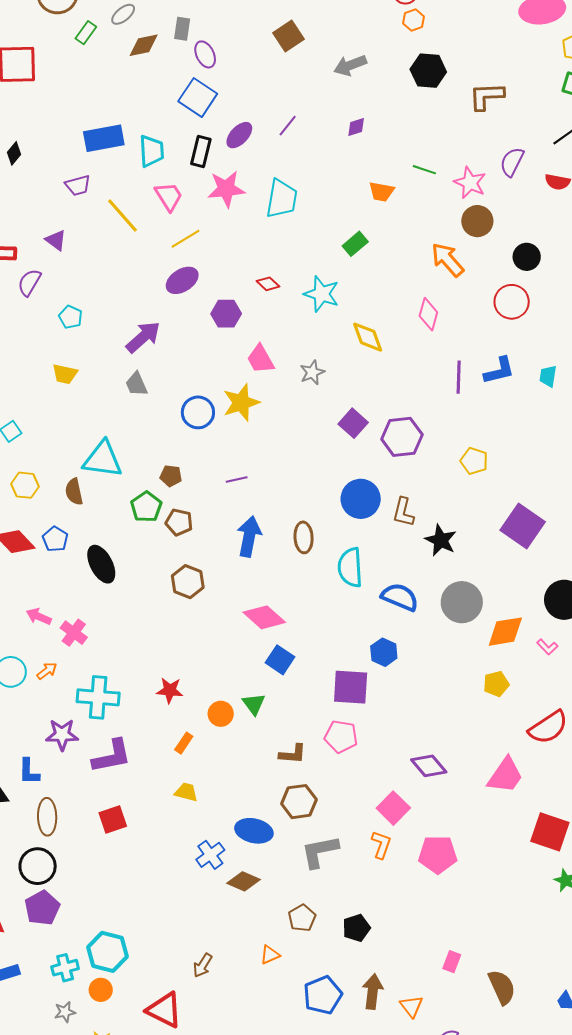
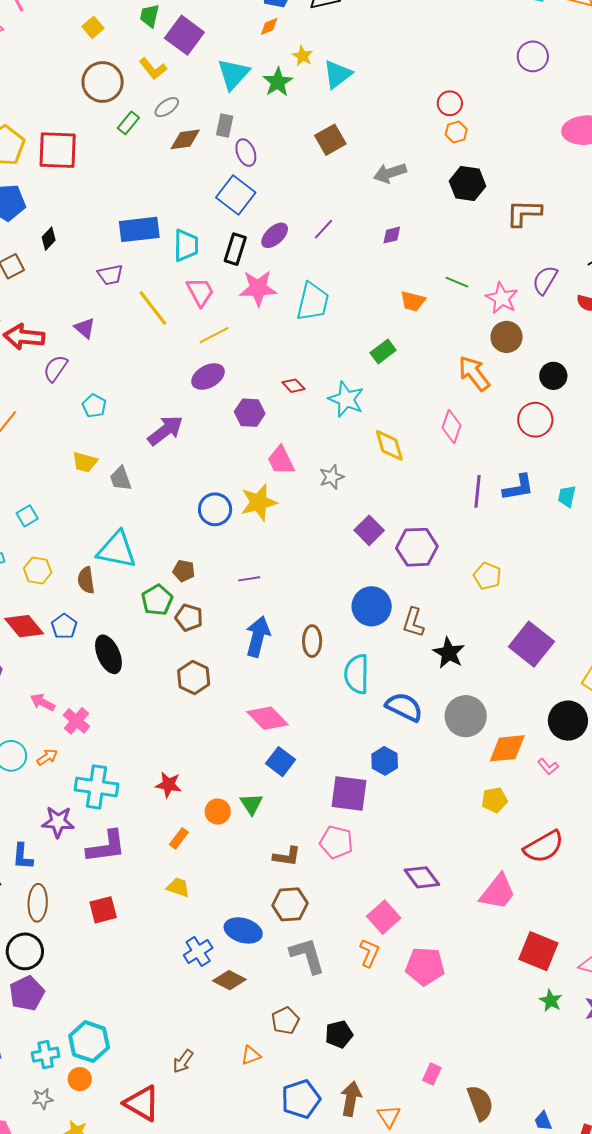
gray trapezoid: (136, 384) -> (121, 479), moved
gray L-shape: (320, 852) -> (307, 956), turned 81

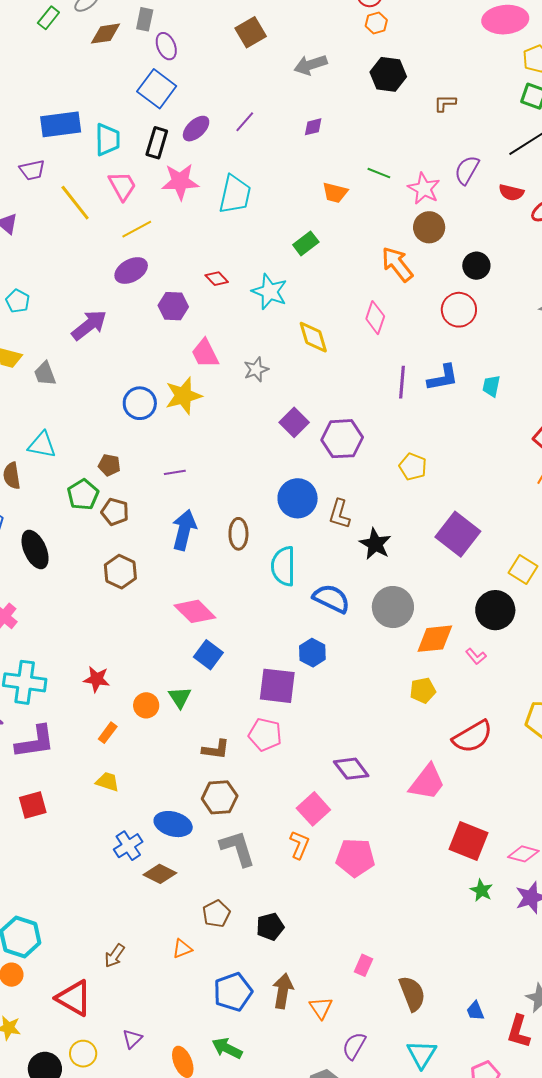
brown L-shape: (524, 213) -> (445, 103), size x0.6
cyan triangle: (117, 550) -> (42, 445), size x0.7

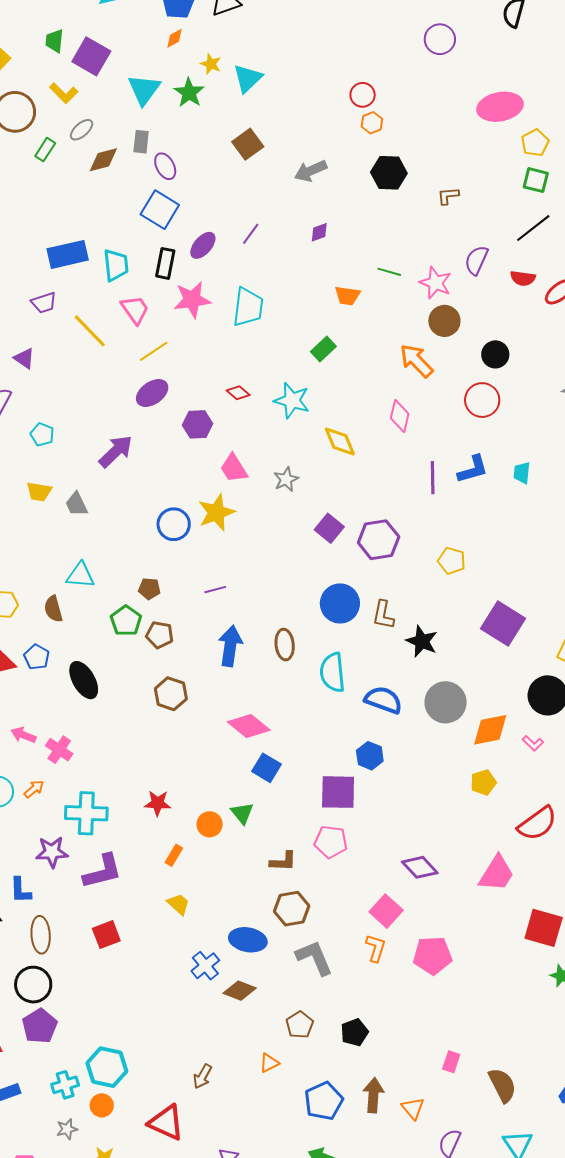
yellow trapezoid: (108, 782) -> (179, 904), turned 30

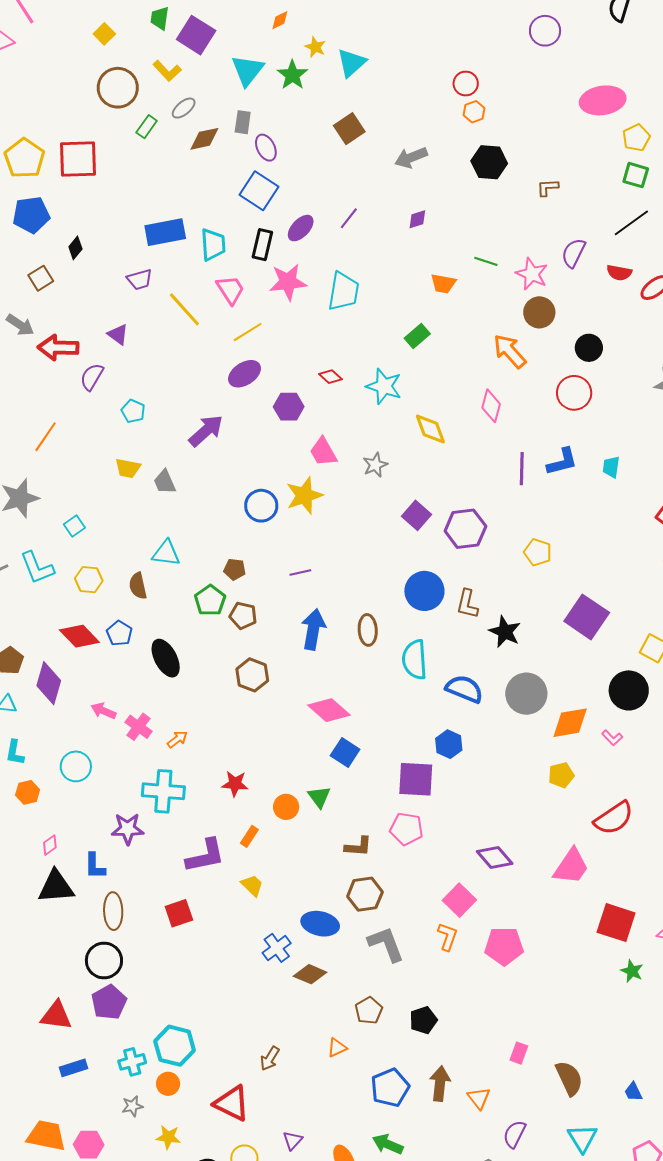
orange arrow: (34, 789) -> (177, 739), moved
purple L-shape: (103, 871) -> (205, 856), moved

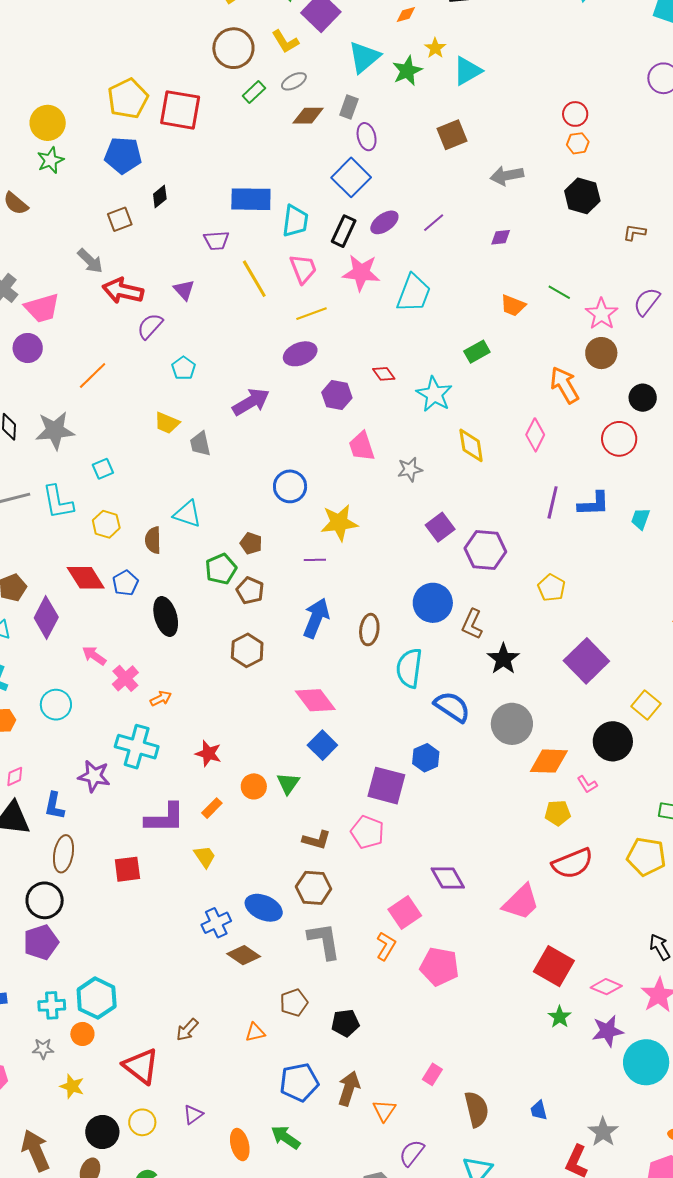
yellow star: (304, 496) -> (339, 523), moved
yellow pentagon: (561, 775) -> (558, 813), moved
blue trapezoid: (633, 1092) -> (539, 1110), moved

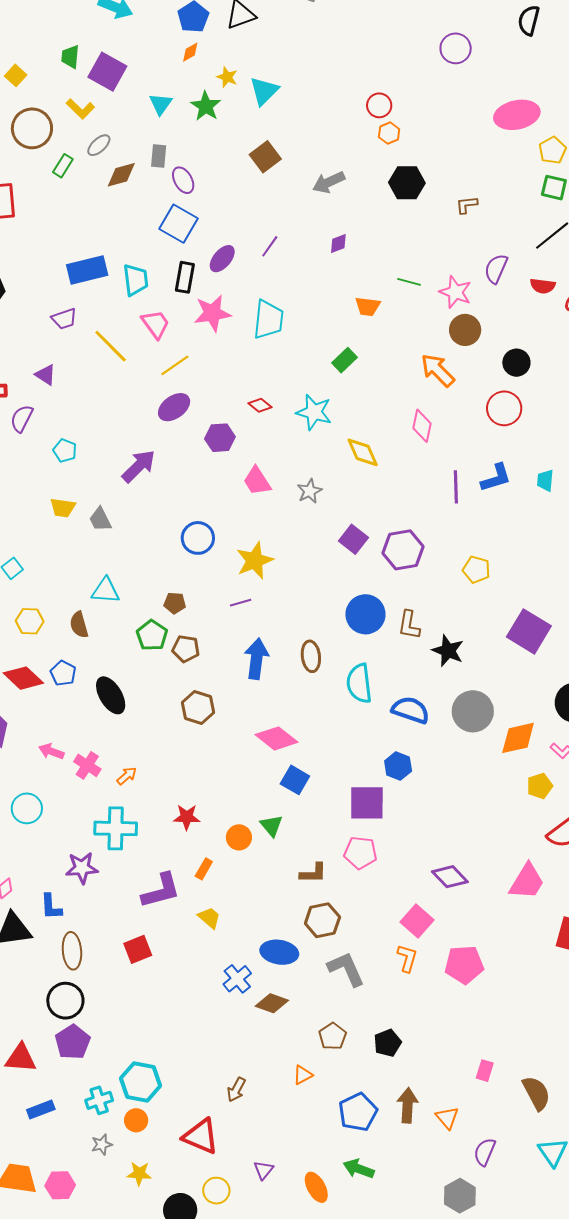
cyan triangle: (364, 57) -> (161, 104), size x0.7

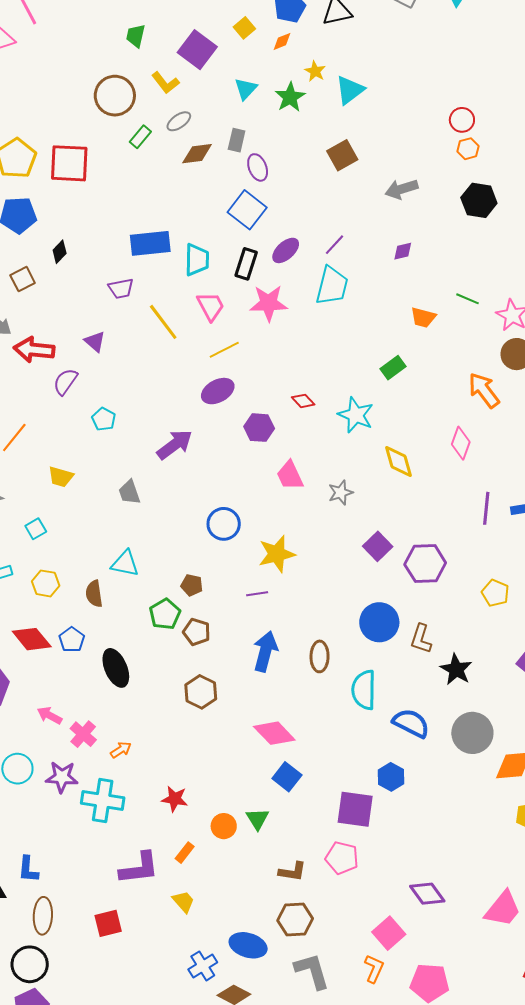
green trapezoid: (70, 57) -> (136, 36), moved
yellow square: (16, 75) -> (244, 28), moved
cyan trapezoid: (268, 320) -> (332, 286), moved
yellow trapezoid: (63, 508) -> (61, 477), moved
purple star: (82, 868) -> (62, 777), moved

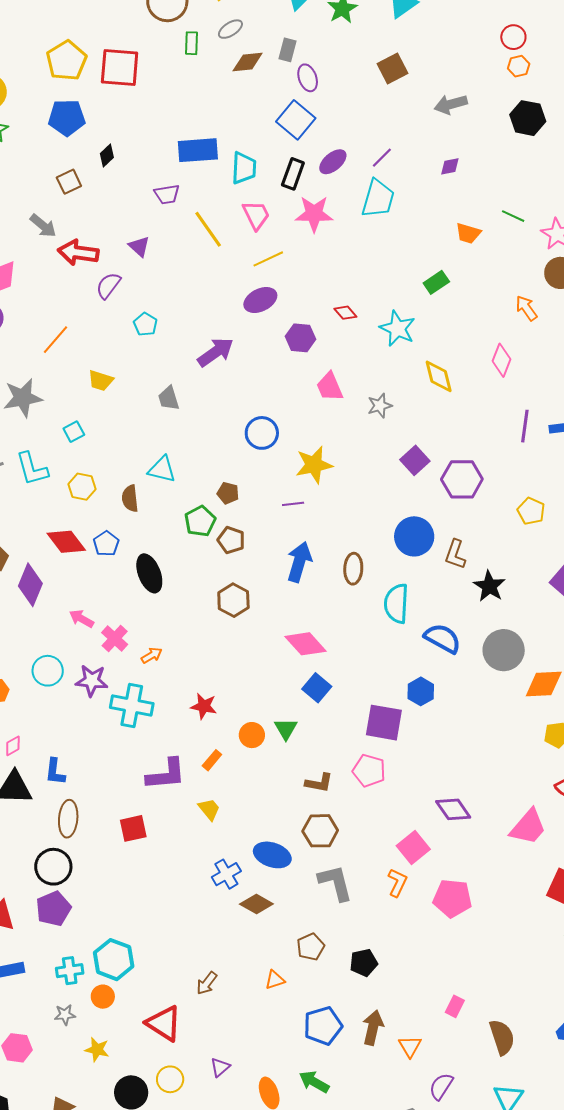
green rectangle: (140, 137) -> (191, 43), turned -40
orange arrow: (484, 390) -> (526, 308), size x0.7

